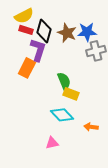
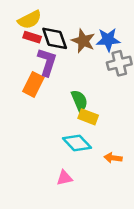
black diamond: (44, 31) -> (55, 38), turned -35

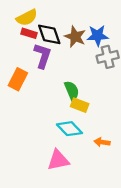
orange rectangle: (33, 84) -> (18, 79), moved
pink triangle: (64, 178) -> (58, 160), size x1.5

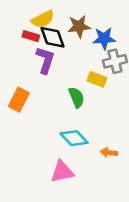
yellow semicircle: (27, 18) -> (43, 19), moved
brown star: (75, 37) -> (79, 26), moved, turned -30
orange rectangle: (18, 79) -> (19, 100), moved
yellow rectangle: (80, 105) -> (97, 79), moved

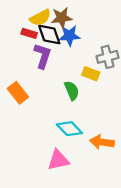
brown star: (79, 26) -> (62, 18), moved
blue star: (104, 38) -> (69, 36), moved
orange rectangle: (19, 100) -> (18, 93), turned -65
orange arrow: (109, 153) -> (102, 142), size x1.5

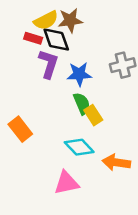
blue star: (69, 36) -> (79, 74), moved
yellow rectangle: (91, 74) -> (93, 115), moved, turned 36
orange rectangle: (18, 93) -> (20, 129), moved

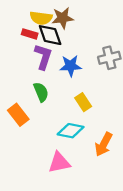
yellow semicircle: (46, 20) -> (41, 18), turned 35
green semicircle: (82, 104) -> (41, 92), moved
cyan diamond: (79, 147) -> (71, 131), turned -35
orange arrow: (116, 162) -> (104, 144), turned -70

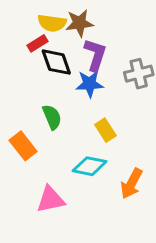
red rectangle: (30, 34) -> (38, 43), turned -49
black diamond: (50, 35) -> (56, 62), moved
purple L-shape: (43, 57) -> (95, 55), moved
pink triangle: (59, 163) -> (51, 199), moved

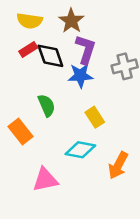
yellow semicircle: (52, 23) -> (30, 21), moved
brown star: (79, 23) -> (71, 21), turned -30
red rectangle: (38, 43) -> (28, 49), moved

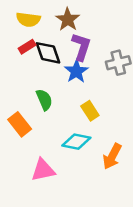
blue star: (80, 75) -> (76, 71), turned -30

